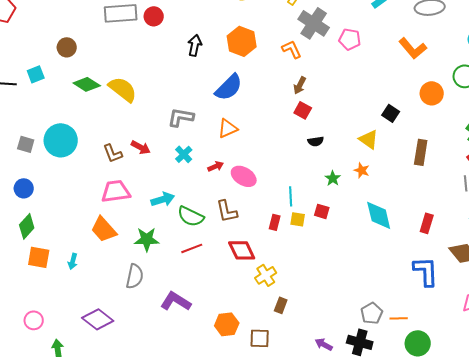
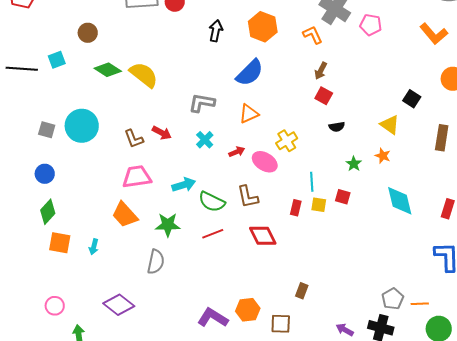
yellow cross: (266, 275) -> (287, 141), moved
purple L-shape: (176, 301) -> (213, 318), moved

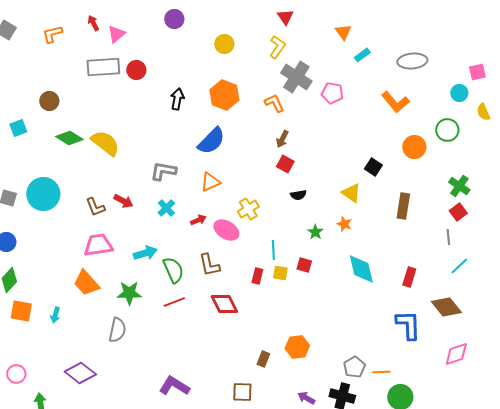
green semicircle: (212, 202) -> (173, 270), turned -140
orange hexagon: (248, 310) -> (297, 347), moved

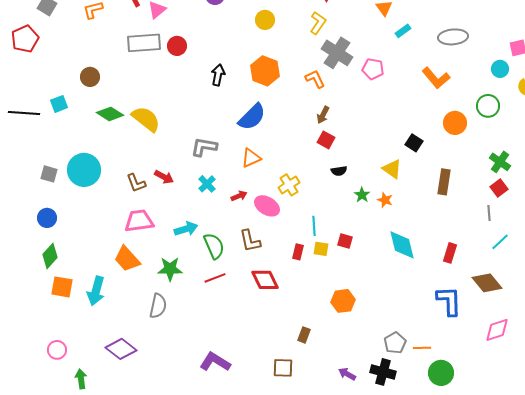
green star: (315, 232) -> (362, 195), moved
cyan arrow: (55, 315) -> (96, 291), size x1.8
orange hexagon: (297, 347) -> (343, 301), moved

